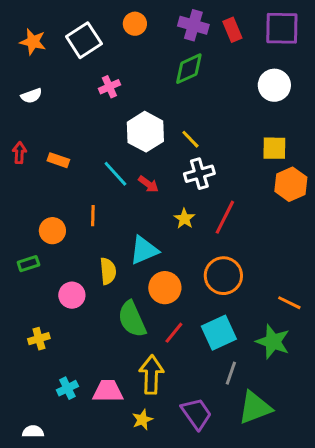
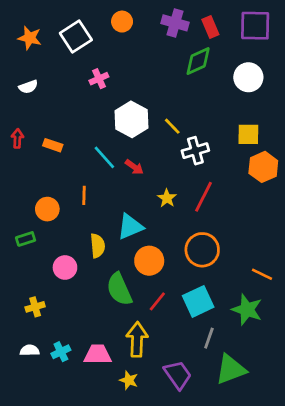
green diamond: (189, 69) -> (198, 61), moved
white cross: (199, 174) -> (195, 151), moved
yellow star: (142, 420) -> (129, 380), turned -30
white semicircle: (33, 432) -> (30, 350), moved

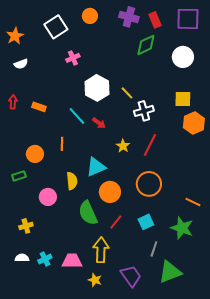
orange star: (30, 38) -> (15, 36), moved, turned 30
cyan square: (198, 301) -> (146, 222), size x0.7

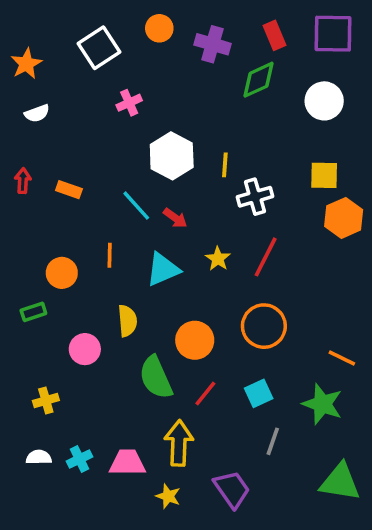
purple cross: (129, 17) -> (212, 44), moved
yellow line: (127, 93) -> (225, 165), turned 48
cyan triangle: (96, 167) -> (163, 269), moved
green triangle: (170, 272) -> (340, 482), moved, turned 30

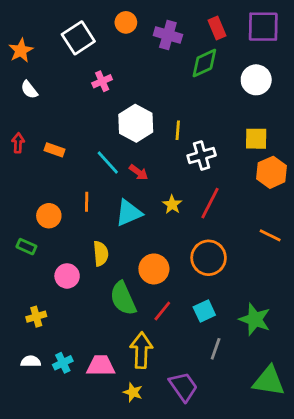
white semicircle: (37, 113) -> (29, 90), turned 72
green rectangle: (33, 312) -> (26, 247), turned 42
orange line: (342, 358) -> (270, 235), moved

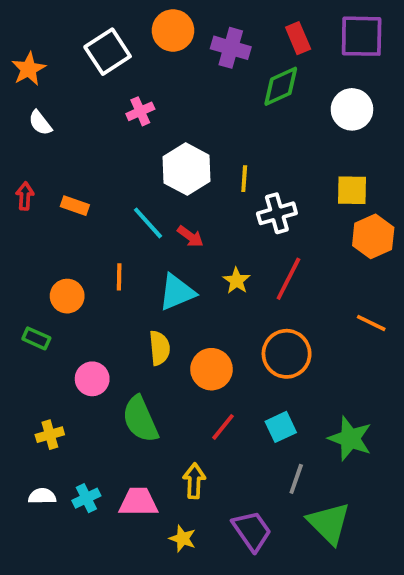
orange circle: (126, 22) -> (173, 30), size x1.4
yellow semicircle: (101, 254) -> (160, 348), moved
green semicircle: (123, 298) -> (140, 419), moved
yellow arrow: (141, 350) -> (194, 481), size x0.7
green triangle: (269, 381) -> (329, 523), moved, turned 36

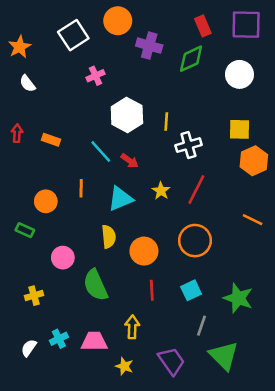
purple cross: (231, 48) -> (149, 46), moved
red line: (223, 427) -> (152, 290), turned -42
white semicircle: (42, 496) -> (29, 348), moved, turned -54

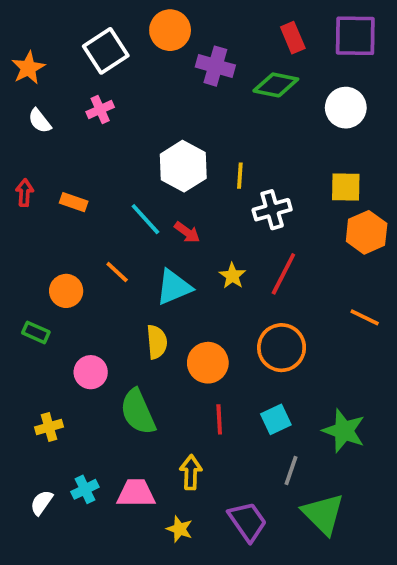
green diamond: (191, 59) -> (276, 85), turned 36
pink cross: (96, 76) -> (100, 109), moved
orange line: (81, 188) -> (117, 272), turned -48

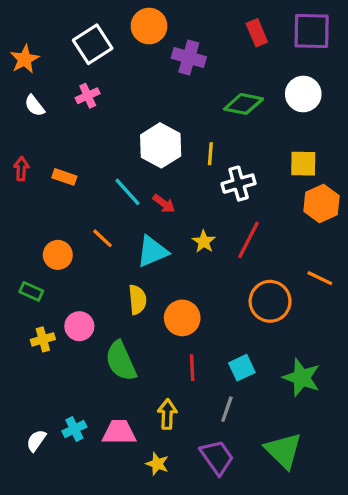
green diamond: (276, 85) -> (244, 104), moved
orange circle: (282, 348) -> (270, 301), moved
yellow cross: (49, 427) -> (43, 339), moved
gray line: (291, 470) -> (227, 409), moved

